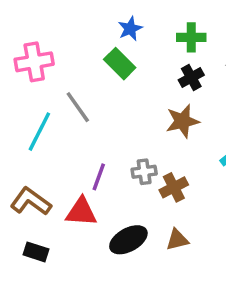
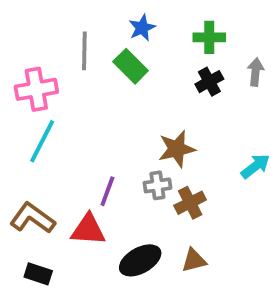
pink cross: (34, 62) -> (36, 89), moved
gray line: (78, 107) -> (84, 51), moved, turned 36
brown star: (183, 121) -> (177, 149), moved

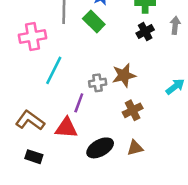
cyan line: (42, 141) -> (54, 70), moved
gray cross: (157, 185) -> (98, 83), moved

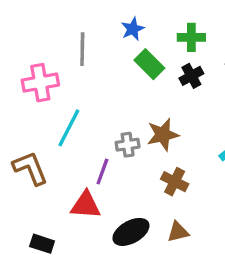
green rectangle: (94, 22) -> (149, 64), moved
brown cross: (133, 110) -> (175, 182), turned -36
brown L-shape: (30, 120) -> (30, 168), moved, turned 32

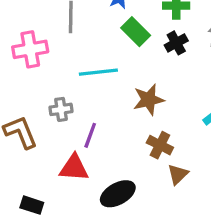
cyan line: (69, 128) -> (98, 72), moved, turned 57
gray cross: (128, 145) -> (61, 109), moved
brown triangle: (178, 232) -> (178, 174), moved, turned -30

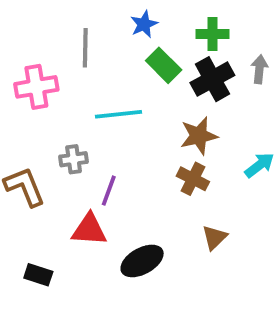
black cross: (176, 43) -> (212, 79), size x1.5
brown star: (149, 100) -> (199, 136), moved
brown cross: (160, 145) -> (193, 179), moved

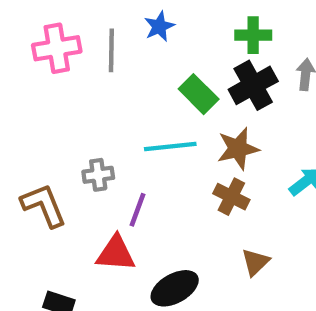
blue star: (144, 24) -> (159, 26), moved
green rectangle: (164, 65) -> (199, 94), moved
pink cross: (36, 87) -> (57, 48), moved
cyan line: (119, 114) -> (170, 146), moved

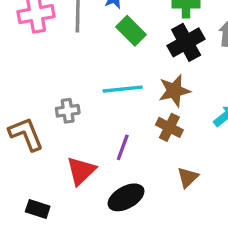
green rectangle: (199, 94) -> (131, 31), moved
purple line: (138, 210) -> (123, 147), moved
red triangle: (116, 253) -> (81, 171), turned -48

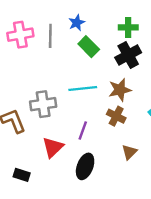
gray cross: (68, 111) -> (43, 104), size x1.5
black ellipse: (126, 197) -> (85, 166), turned -40

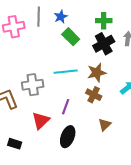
gray line: (50, 36) -> (39, 17), moved

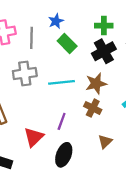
gray line: (39, 17) -> (31, 38), moved
gray cross: (33, 85) -> (25, 74), moved

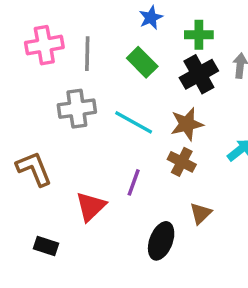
blue star: (56, 21) -> (151, 18), moved
cyan line: (62, 82) -> (134, 122), turned 35
black ellipse: (64, 155) -> (161, 241), moved

